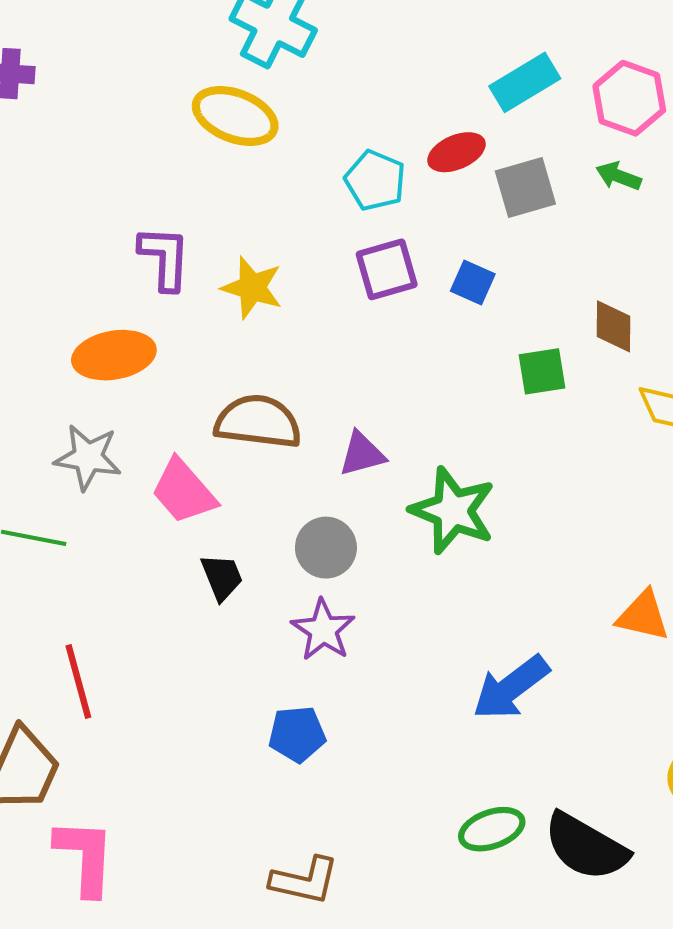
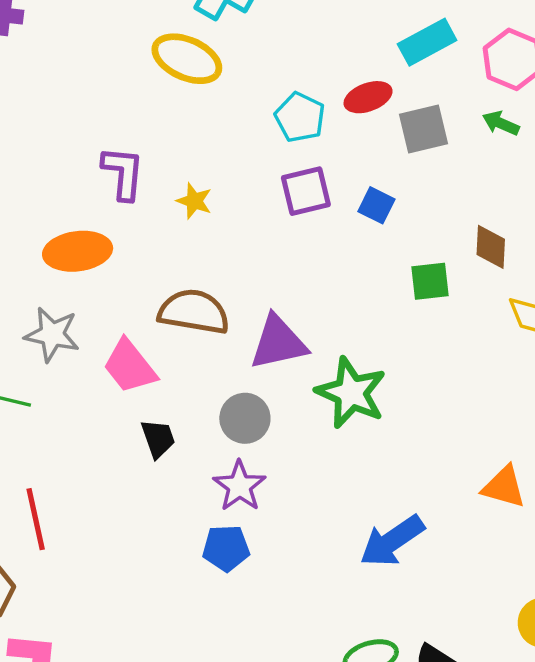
yellow star: (252, 288) -> (194, 201), size x0.7
purple triangle: (362, 454) -> (278, 342), size x1.5
blue pentagon: (297, 734) -> (226, 548), moved

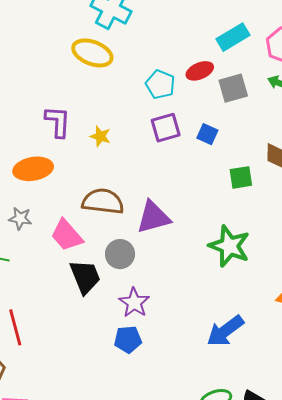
gray star: (52, 334) -> (20, 218), size x0.7
green star: (351, 393) -> (229, 246), moved
gray circle: (245, 418) -> (120, 254), moved
black trapezoid: (158, 439) -> (85, 277), size x1.5

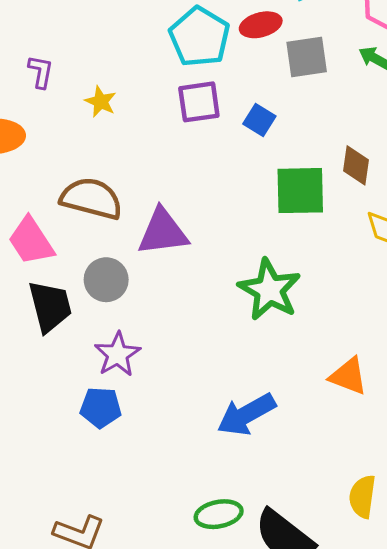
cyan pentagon: (160, 84) -> (200, 37), size x1.4
purple L-shape: (58, 122) -> (41, 72), size x0.7
green square: (241, 177) -> (300, 191), size x1.5

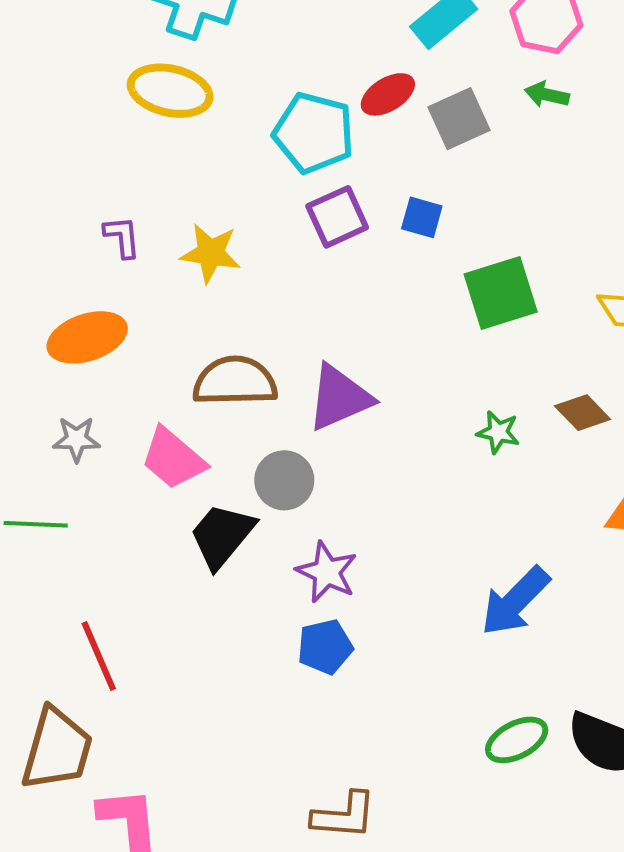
yellow star: (101, 102) -> (210, 253), size x1.4
brown diamond: (356, 165) -> (583, 413), moved, turned -36
green star: (269, 290) -> (498, 432), size x0.5
black trapezoid: (50, 306) -> (222, 536), turned -110

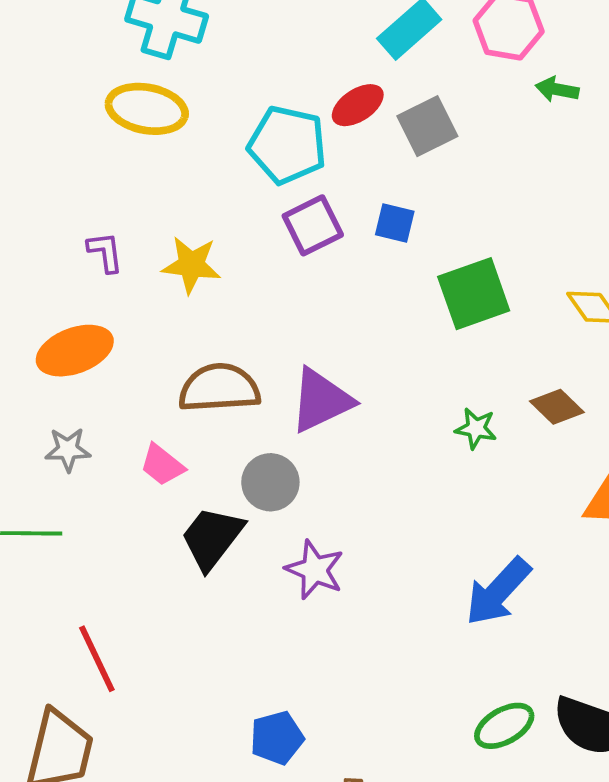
green arrow: (547, 95) -> (557, 89), moved
pink trapezoid: (173, 459) -> (162, 465), size x0.7
blue pentagon: (325, 647) -> (277, 738), moved

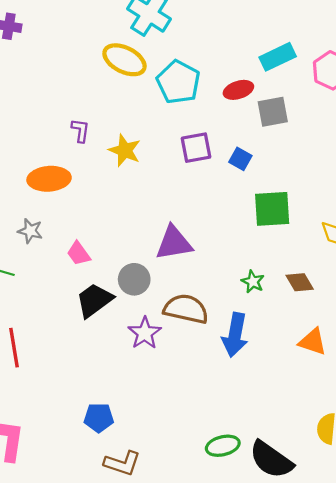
cyan pentagon: (287, 145) -> (178, 82), moved
brown semicircle: (219, 388) -> (186, 309), moved
blue arrow: (498, 592) -> (235, 335), moved, turned -48

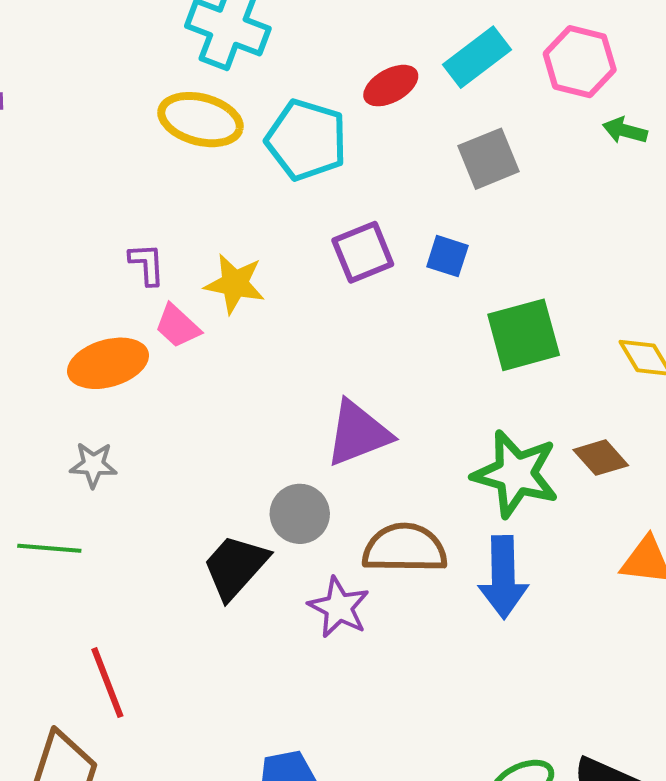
red ellipse: (238, 90) -> (391, 86), moved
pink trapezoid: (79, 254) -> (178, 326), moved
green star: (253, 282) -> (516, 474), size x2.0

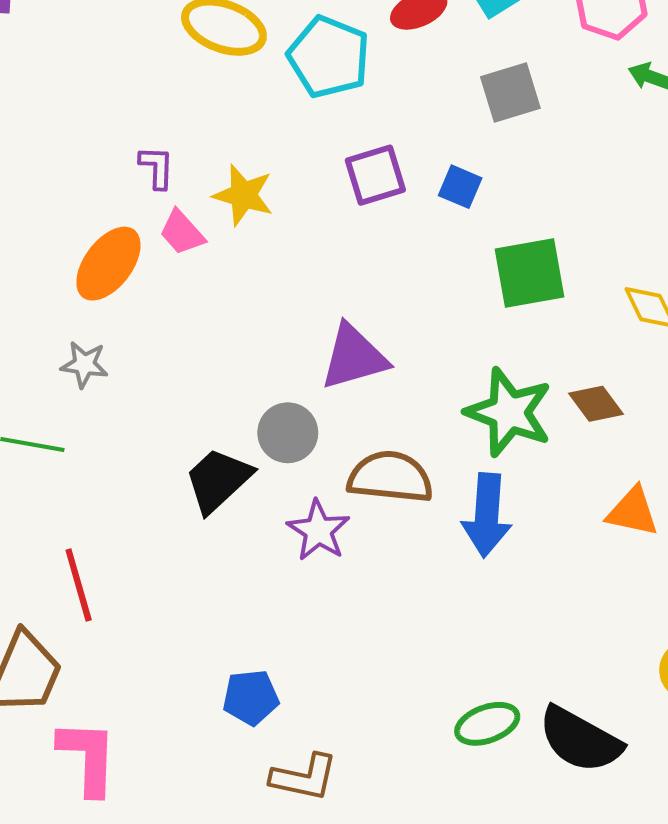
orange ellipse: (108, 363) -> (108, 264), turned -42

